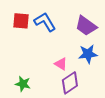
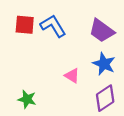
blue star: (88, 54) -> (104, 64), turned 30
purple diamond: (70, 83) -> (105, 98), moved

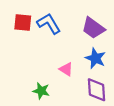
purple diamond: (105, 98) -> (97, 90), turned -60
green star: (27, 99) -> (41, 91), moved

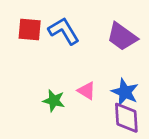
blue star: (95, 58) -> (125, 92), moved
green star: (41, 91) -> (54, 101), moved

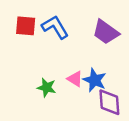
blue star: (125, 92) -> (95, 80), moved

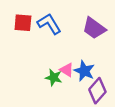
green star: (47, 87) -> (54, 77), moved
purple diamond: (109, 102) -> (97, 91), turned 45

